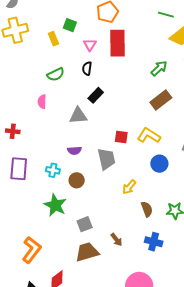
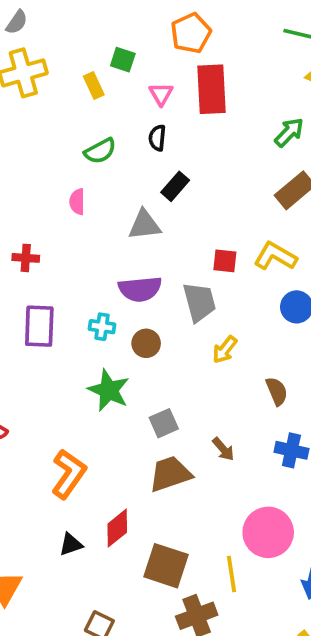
purple semicircle: (74, 151) -> (140, 289), size x1.6
yellow arrow: (129, 187) -> (225, 350), moved

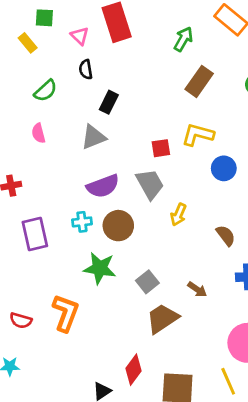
brown circle: (146, 343) -> (118, 226), size x1.4
orange L-shape: (69, 474) -> (66, 313), moved

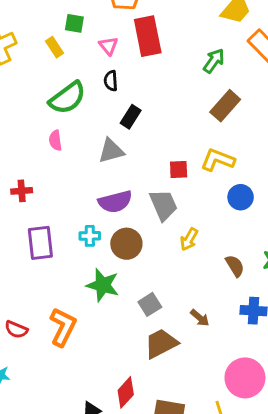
green semicircle: (46, 91) -> (67, 98), size x1.5

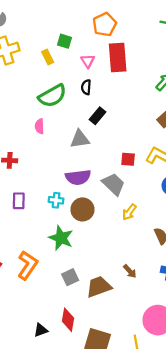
gray trapezoid: (163, 205) -> (114, 184), turned -30
purple rectangle: (40, 243) -> (19, 201), size x0.7
gray square: (150, 304) -> (70, 277), moved
red diamond: (126, 392) -> (68, 320), turned -40

